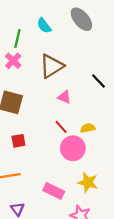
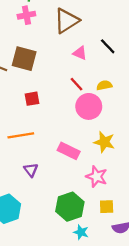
pink cross: (13, 61) -> (26, 15), turned 35
black line: (98, 81) -> (108, 46), moved

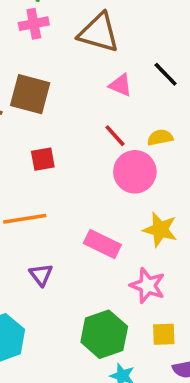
brown triangle: (66, 21) -> (99, 33), turned 48

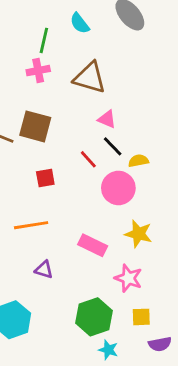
black line: (166, 74) -> (113, 146), moved
red line: (115, 136) -> (88, 159), moved
purple triangle: (41, 275) -> (44, 270), turned -36

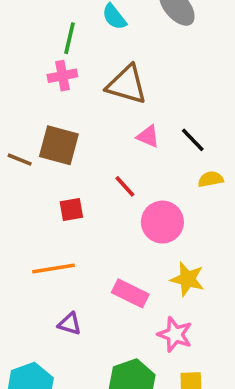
black line: (113, 146) -> (193, 140), moved
yellow semicircle: (138, 161) -> (211, 179), moved

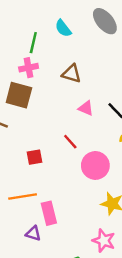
brown triangle: (127, 85) -> (71, 74), size x0.7
brown square: (59, 145) -> (19, 95), moved
pink rectangle: (130, 293) -> (49, 213), moved, turned 50

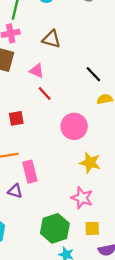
pink triangle: (86, 108) -> (37, 71), moved
red line: (70, 142) -> (45, 93), moved

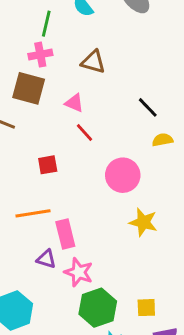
pink star: (82, 198) -> (79, 272), moved

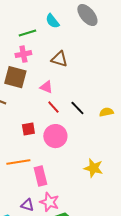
green line: (46, 24) -> (27, 33), turned 60
black line: (148, 107) -> (77, 108), moved
pink circle: (123, 175) -> (55, 136), moved
purple triangle: (46, 259) -> (27, 205), moved

